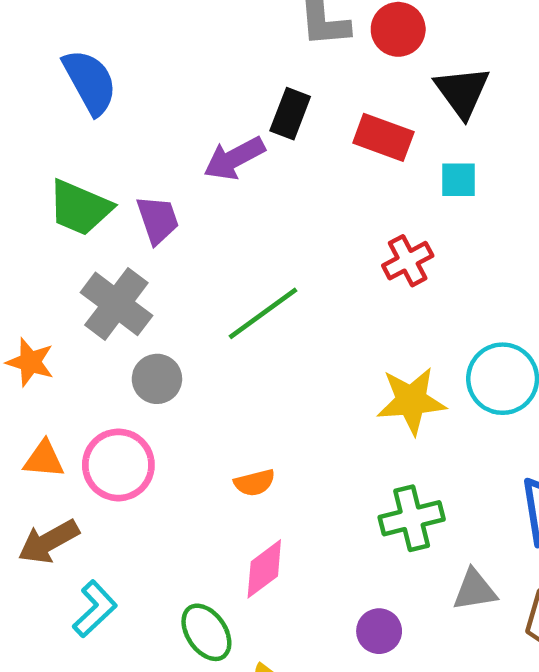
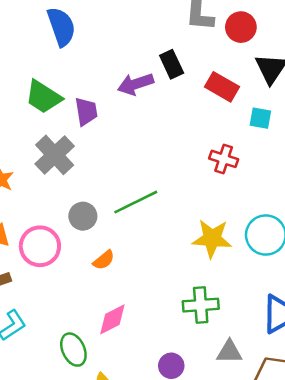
black rectangle: (290, 114) -> (172, 64), turned -56
red cross: (408, 261) -> (224, 159), turned 36
green line: (263, 313) -> (136, 202), moved
gray circle: (157, 379) -> (83, 216), moved
orange semicircle: (255, 483) -> (104, 260), moved, turned -35

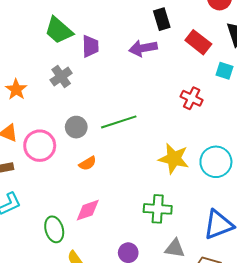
purple arrow: (136, 84) -> (143, 48), moved
gray cross: (55, 155) -> (61, 77), size x0.7

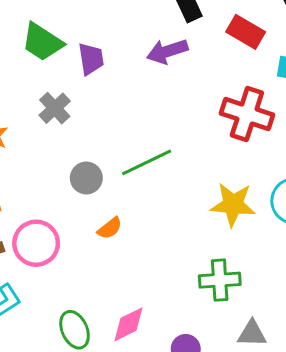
red cross: (192, 98) -> (247, 114), size x1.6
pink circle: (40, 146) -> (36, 243), moved
pink diamond: (88, 210) -> (128, 324), moved

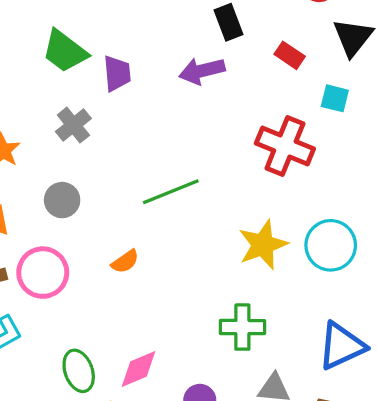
red rectangle: (246, 32) -> (290, 55), size x0.7
gray circle: (86, 178) -> (62, 200), moved
yellow star: (233, 205) -> (263, 245), turned -30

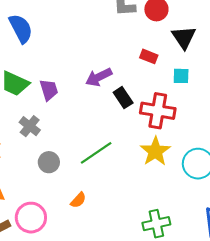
black rectangle: (229, 22) -> (123, 98), moved
gray circle: (62, 200) -> (49, 162), moved
yellow star: (263, 245) -> (155, 151), moved

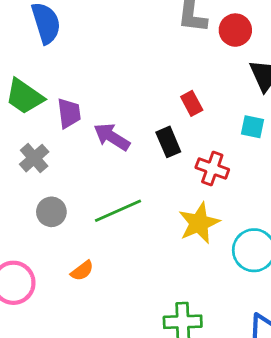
red rectangle: (149, 56) -> (192, 103), moved, turned 30
purple arrow: (99, 77) -> (112, 137), moved, turned 48
red cross: (158, 111) -> (212, 168), size x0.7

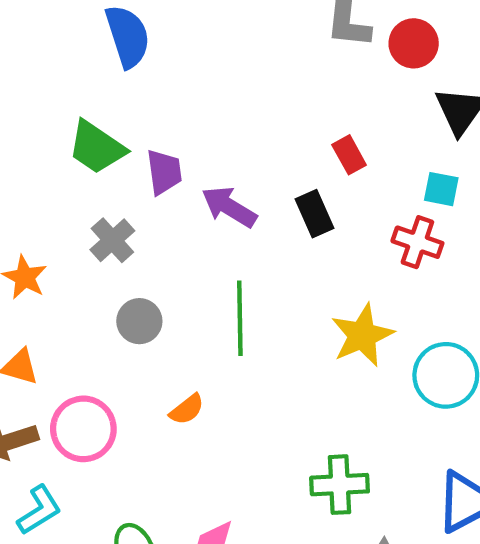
red cross: (212, 168) -> (417, 242), moved
green line: (118, 211) -> (240, 318), turned -66

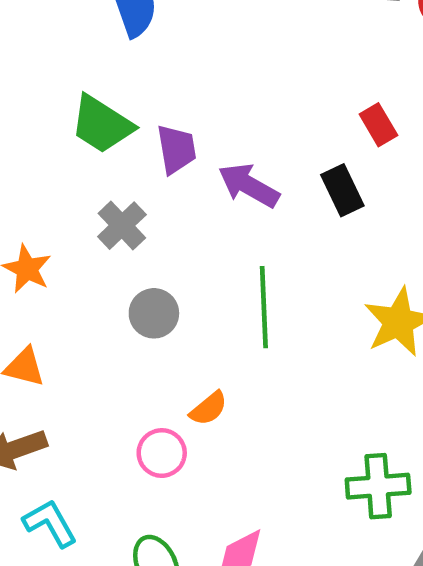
pink circle: (83, 429) -> (162, 453), moved, size x0.7
cyan L-shape: (39, 510) -> (50, 523), turned -86

